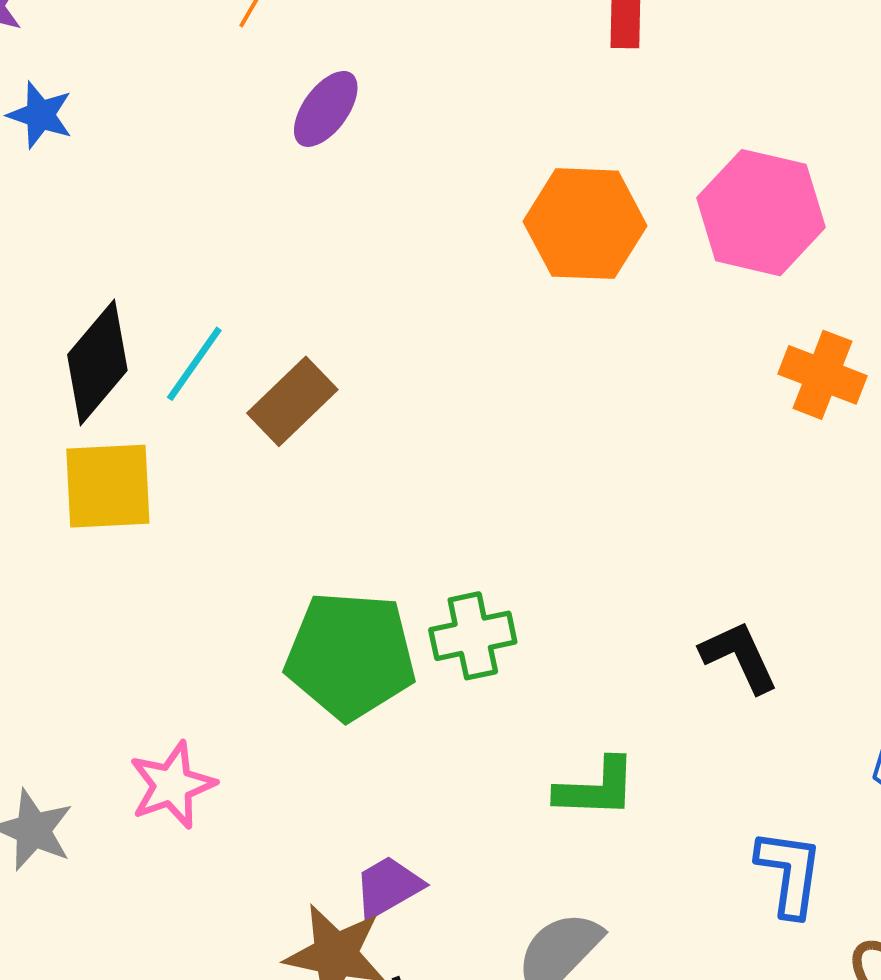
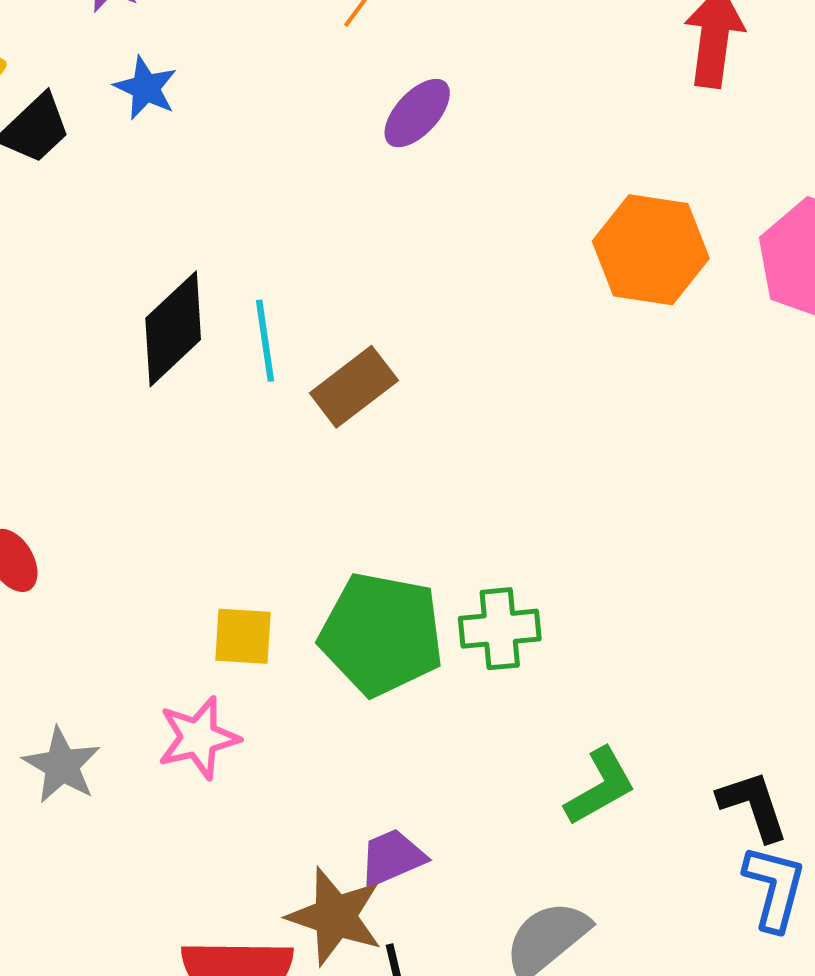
cyan line: (194, 364) -> (265, 341), turned -50
yellow square: (108, 486) -> (243, 636), moved, size x0.7
black L-shape: (739, 657) -> (753, 806), moved
green L-shape: (596, 788) -> (600, 786), turned -38

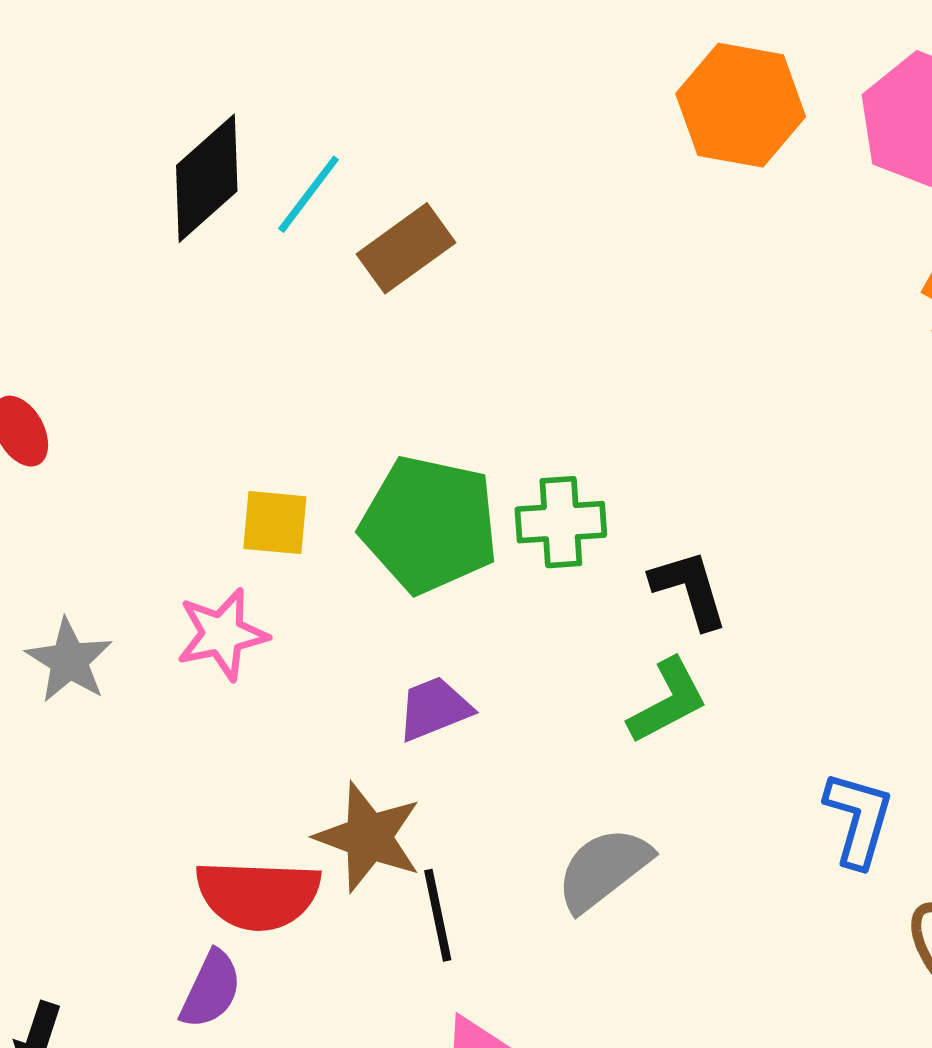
cyan line: (265, 341) -> (309, 194), turned 44
black L-shape: (753, 806) -> (689, 589), moved
purple trapezoid: (392, 858) -> (434, 709), moved

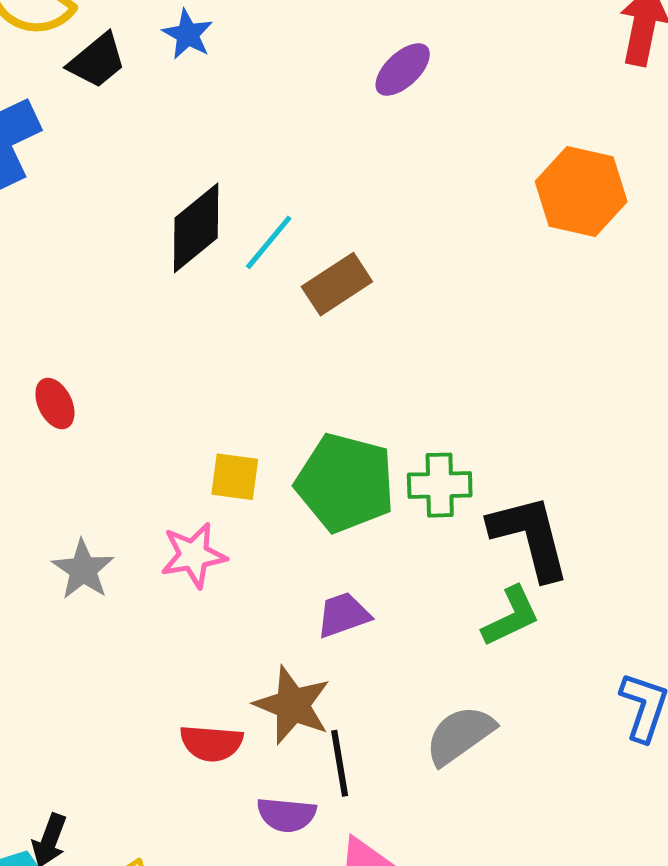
black L-shape: (689, 589) -> (530, 537), size x1.5
red semicircle: (258, 895) -> (211, 743), size x0.7
purple semicircle: (211, 990) -> (286, 815), moved, turned 68

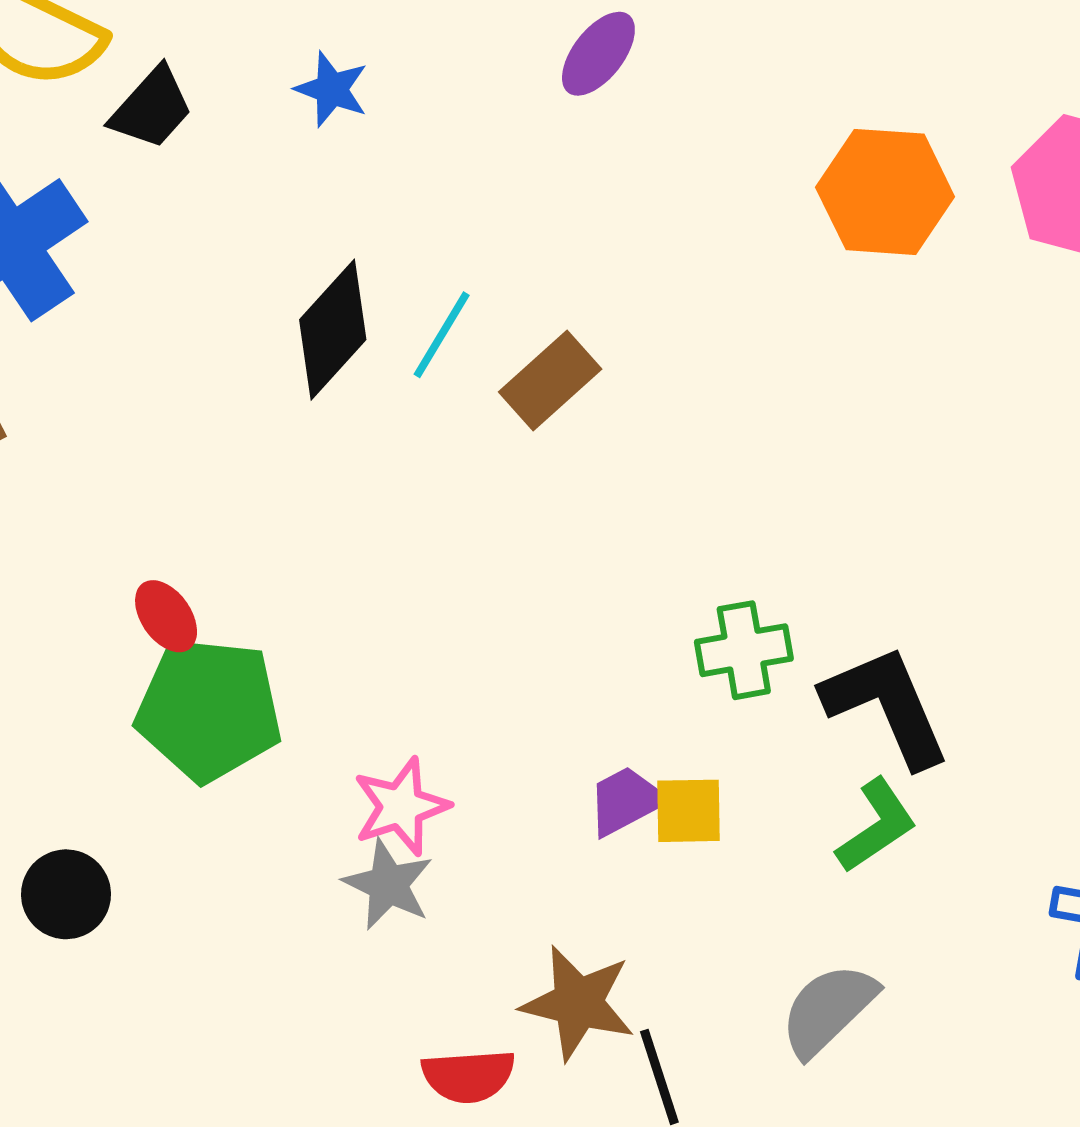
blue star: (188, 34) -> (332, 89), moved
yellow square: (235, 477) -> (689, 811), moved
green pentagon: (345, 483) -> (209, 709), moved
gray star: (83, 570) -> (388, 885), moved
purple trapezoid: (343, 615) -> (626, 801), moved

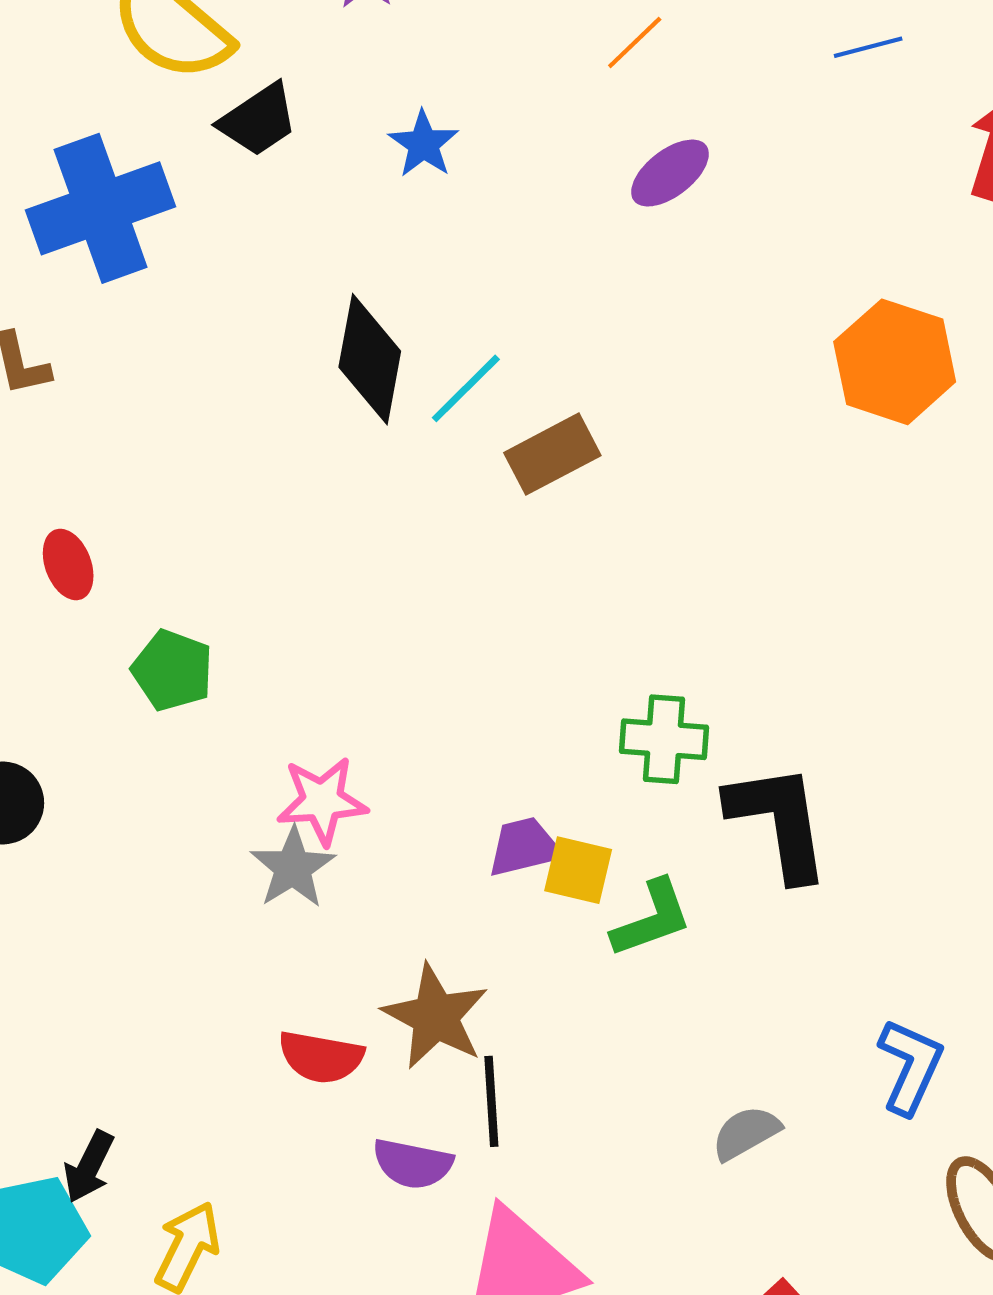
black diamond: (333, 330) -> (370, 359), turned -46
red ellipse: (166, 616) -> (68, 565), moved
green pentagon: (209, 709) -> (173, 670), size x0.6
green L-shape: (876, 826) -> (652, 919), moved
gray semicircle: (828, 1010) -> (746, 1133), moved, size x0.7

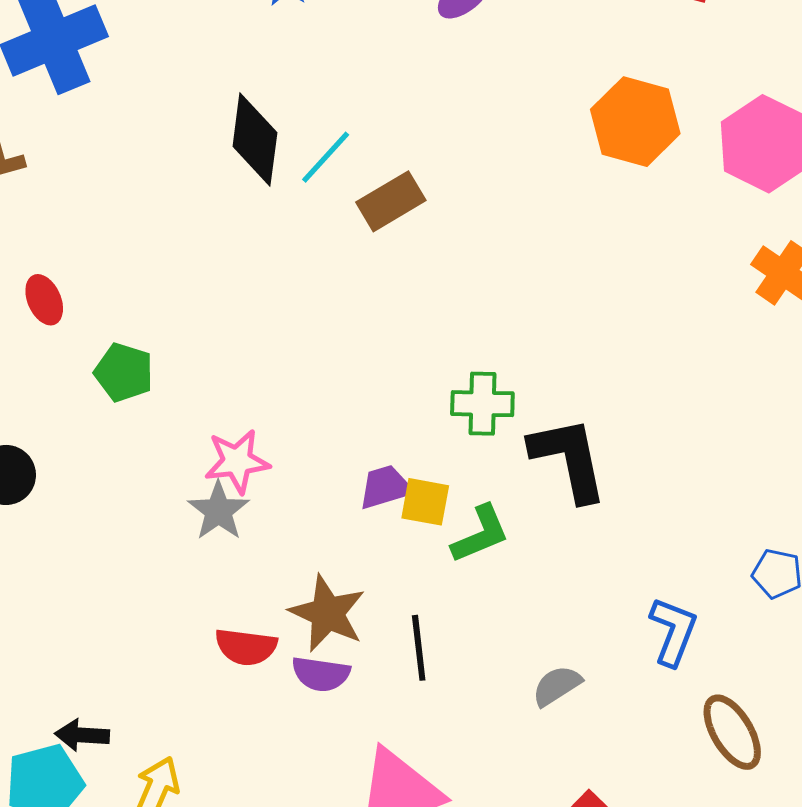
black line: (491, 1101) -> (419, 648), moved
purple semicircle: (413, 1164) -> (321, 674), moved
black arrow: (89, 1167) -> (82, 735), turned 70

